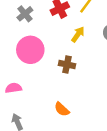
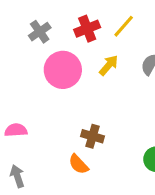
pink circle: (30, 50) -> (63, 70), moved
brown cross: (67, 65) -> (93, 136), moved

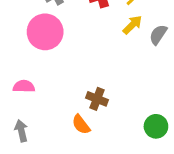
yellow arrow: (109, 65) -> (132, 25), moved
pink circle: (63, 70) -> (45, 32), moved

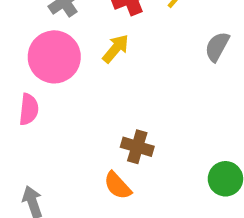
yellow arrow: (132, 25) -> (116, 49), moved
pink semicircle: (24, 86) -> (29, 109), moved, turned 100

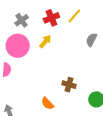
brown cross: (137, 147) -> (69, 85), moved

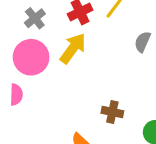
yellow arrow: (45, 41) -> (73, 48), size x1.5

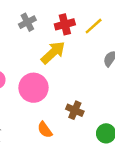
pink circle: (31, 57) -> (33, 88), moved

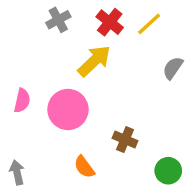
red cross: (65, 24) -> (110, 22), turned -36

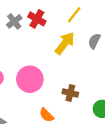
red cross: (110, 22) -> (37, 19), moved
yellow arrow: (94, 61) -> (65, 43), moved

